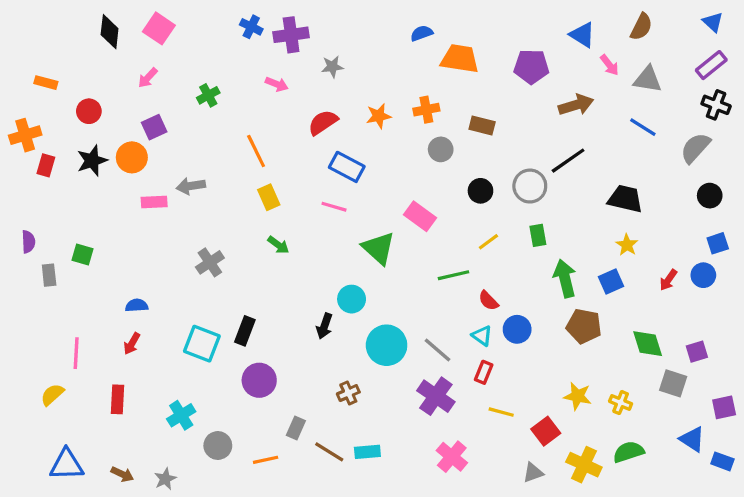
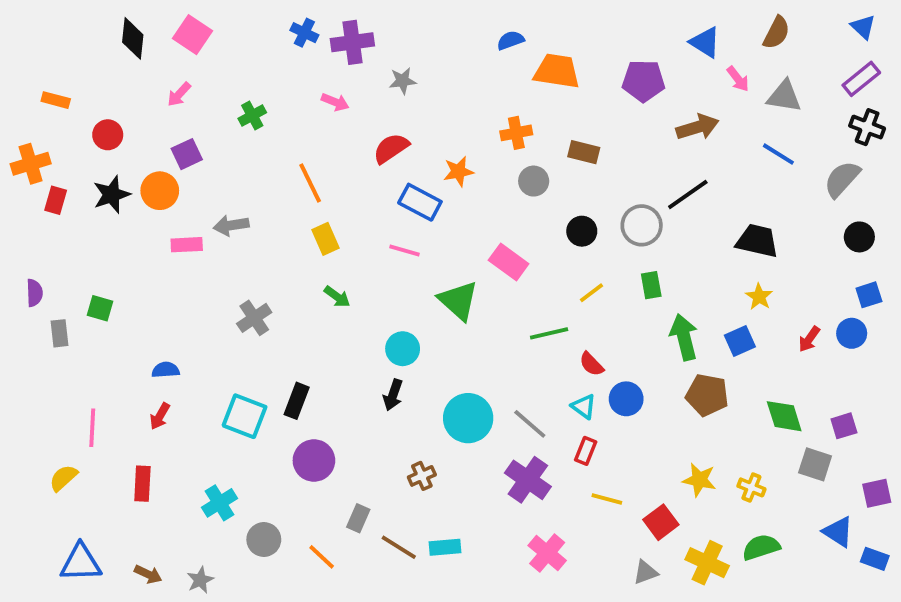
orange star: (379, 116) -> (458, 171), moved
cyan circle: (352, 299) -> (403, 349), moved
orange line: (266, 460) -> (322, 557), turned 55

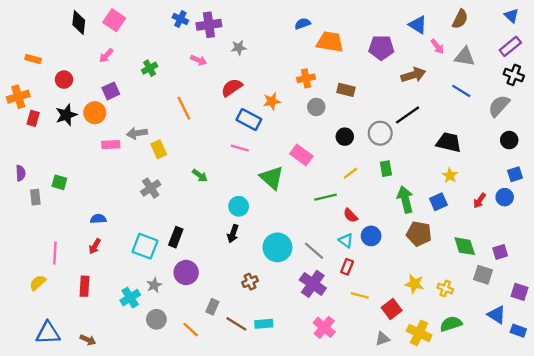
yellow rectangle: (325, 239) -> (159, 149), moved
purple square: (877, 493) -> (519, 292), turned 30
gray star: (200, 580) -> (154, 285), moved

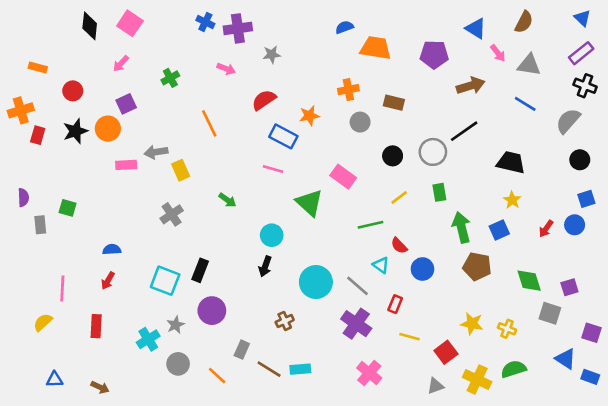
cyan triangle: (346, 241) -> (381, 265), moved
blue triangle: (48, 333) -> (55, 380), size x0.6

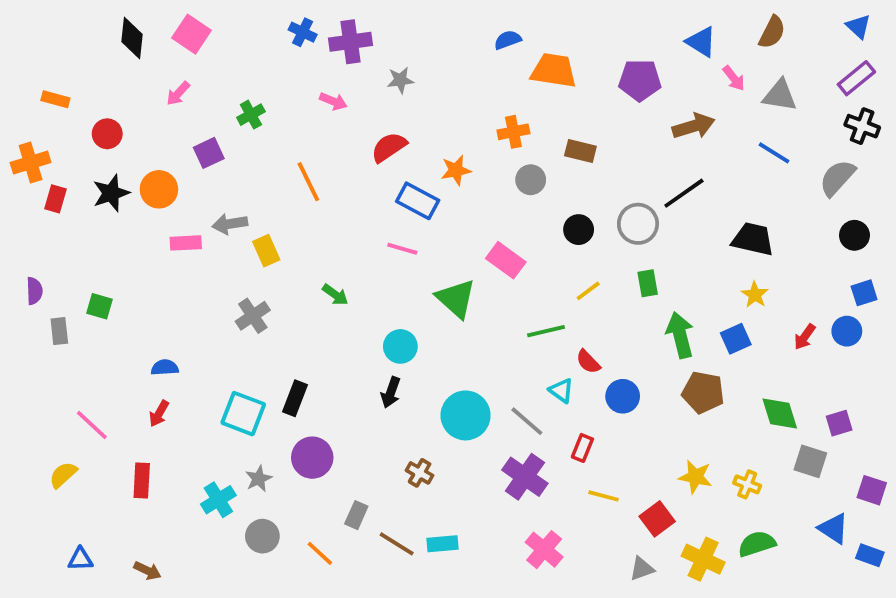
purple square: (126, 104) -> (209, 153), moved
pink line: (62, 288) -> (92, 425), turned -50
brown cross: (285, 321) -> (420, 473), turned -36

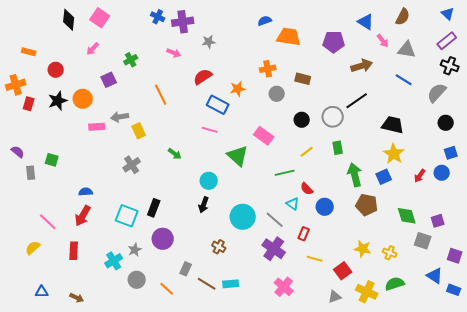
purple semicircle: (34, 291) -> (18, 152), turned -48
yellow star: (755, 295) -> (394, 154), size x1.5
red arrow: (159, 414) -> (83, 216), size x1.5

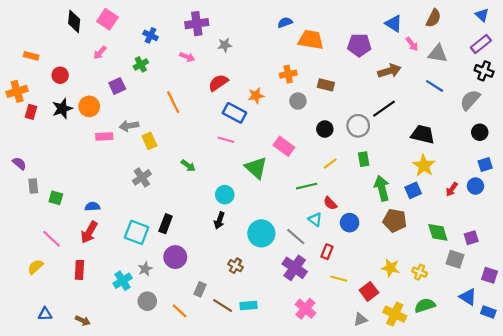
blue cross: (158, 17) -> (151, 35), moved
green square: (52, 160) -> (56, 198), moved

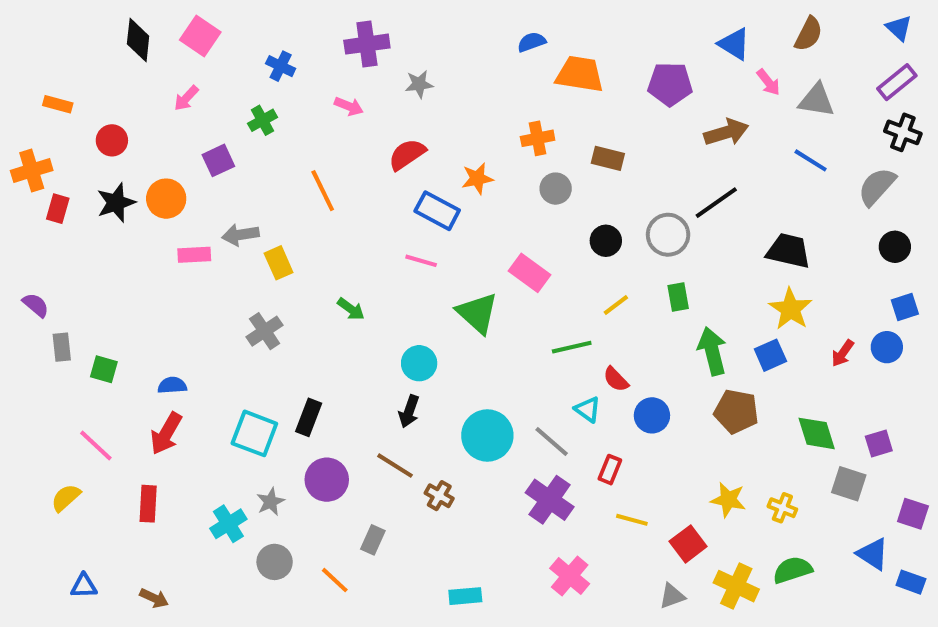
brown line: (223, 305) -> (395, 466), moved
cyan rectangle: (248, 305) -> (465, 596), moved

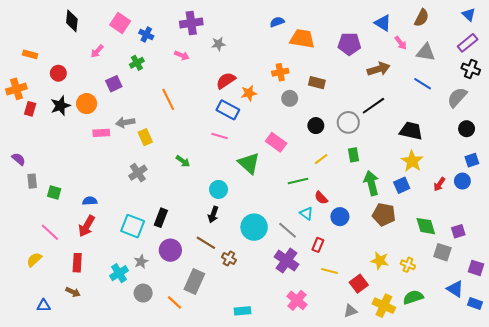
pink square: (200, 36) -> (120, 23), moved
red semicircle: (407, 154) -> (226, 81), moved
gray rectangle: (373, 540) -> (194, 282), size x1.6
brown arrow: (154, 598) -> (73, 292), moved

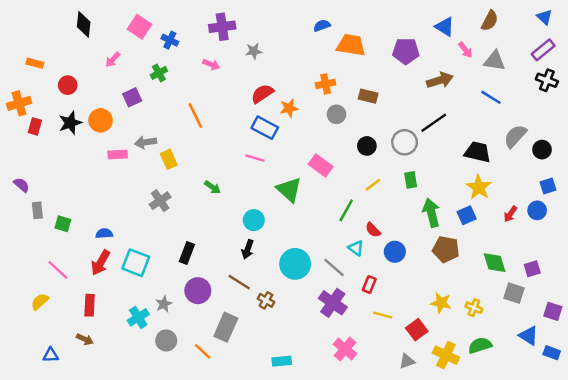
gray semicircle: (457, 97) -> (515, 136), moved
green line: (298, 181) -> (346, 210), turned -48
cyan square: (133, 226) -> (136, 263), moved

